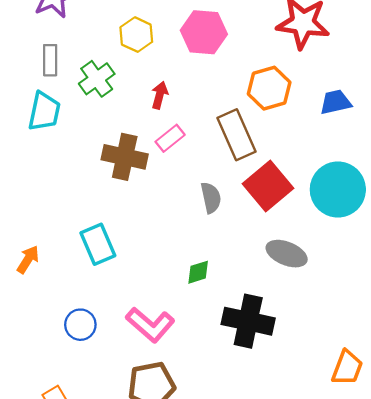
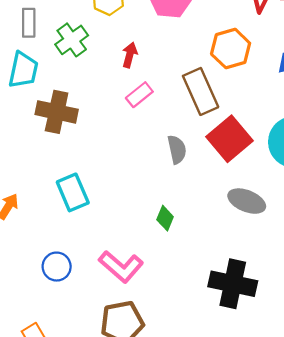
brown cross: (125, 157) -> (57, 112), moved
green diamond: (198, 272) -> (165, 218), turned -50
black cross: (248, 321) -> (233, 284), moved

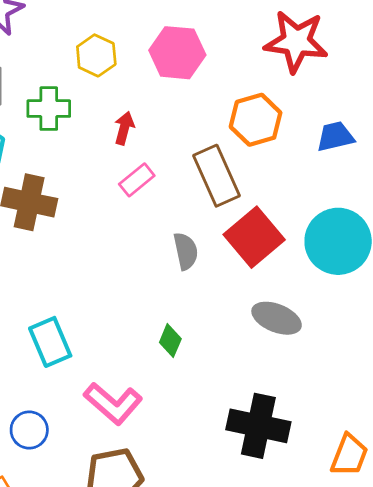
green cross: (72, 40) -> (49, 109), turned 36
cyan rectangle: (73, 192) -> (50, 342), moved
blue circle: (57, 267) -> (29, 430), moved

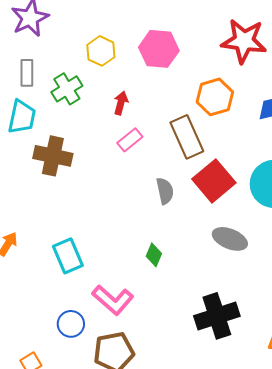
green cross: (49, 109) -> (67, 89), turned -32
black cross: (258, 426) -> (217, 316), turned -30
blue circle: (29, 430) -> (71, 324), moved

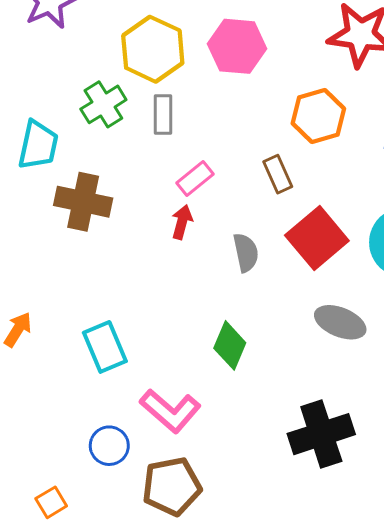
yellow hexagon: (101, 51) -> (153, 49), size x1.5
gray rectangle: (27, 73) -> (163, 115), moved
red arrow: (121, 103) -> (182, 222), moved
brown rectangle: (187, 137) -> (278, 174), size x0.6
green diamond: (154, 255) -> (230, 345), size x1.4

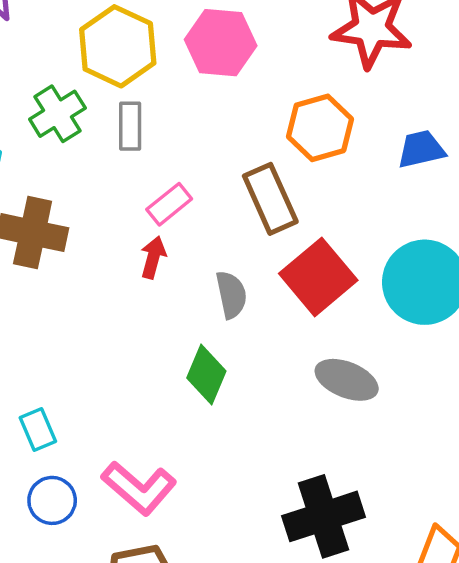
brown rectangle: (278, 174) -> (270, 199), size x1.5
green diamond: (230, 345) -> (206, 374), moved
cyan rectangle: (105, 347) -> (38, 429), moved, size x0.7
blue circle: (109, 446) -> (52, 500), moved

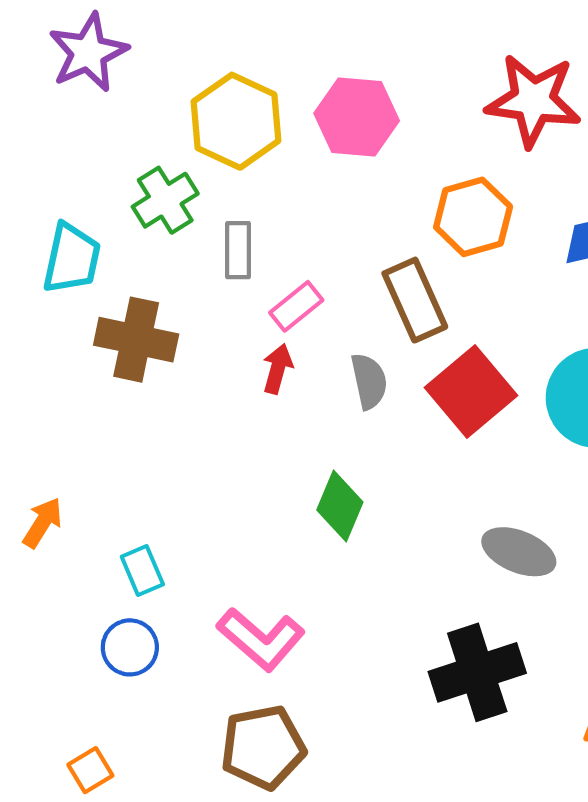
gray rectangle: (130, 126) -> (238, 250), moved
gray semicircle: (231, 295) -> (369, 381), moved
gray ellipse: (347, 380) -> (519, 552), moved
blue circle: (52, 500) -> (130, 647), moved

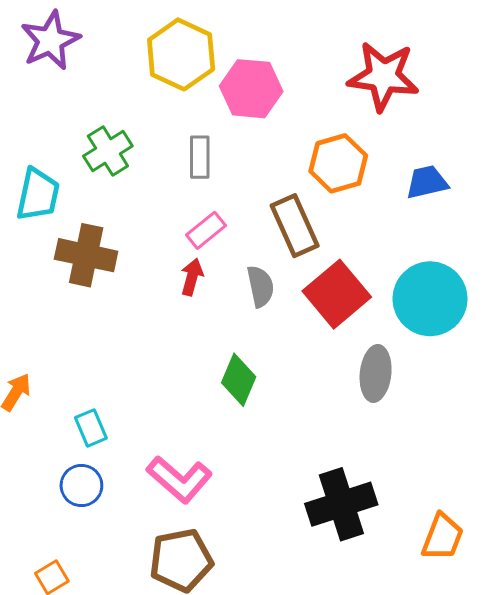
yellow hexagon: (236, 121) -> (181, 54), moved
gray rectangle: (238, 250) -> (200, 157), moved
gray ellipse: (519, 552) -> (376, 373), moved, turned 74

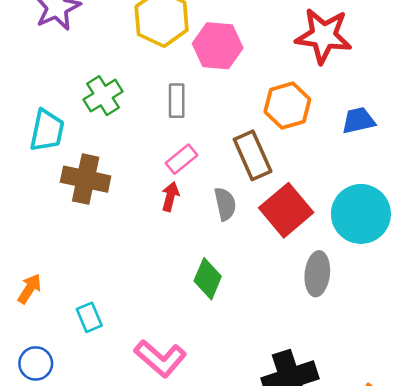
blue circle: (81, 486) -> (36, 363), moved

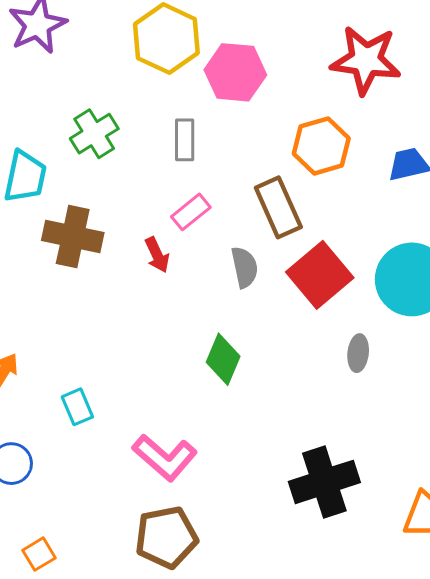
red arrow: (170, 197) -> (157, 255), moved, turned 140
gray ellipse: (317, 274) -> (358, 353), size x0.7

